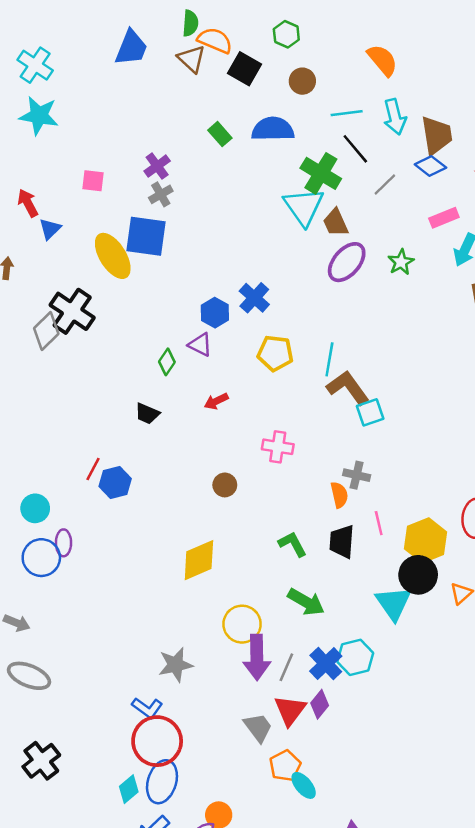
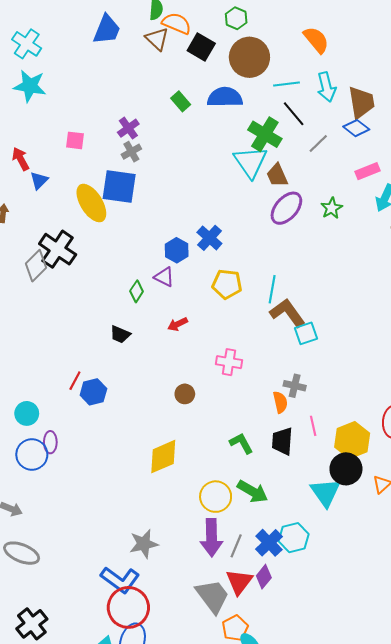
brown circle: (302, 81) -> (249, 57), size x1.8
yellow circle: (242, 624) -> (216, 497), moved
blue L-shape: (147, 708) -> (120, 580), size x1.5
gray trapezoid: (258, 728) -> (213, 596), size x1.4

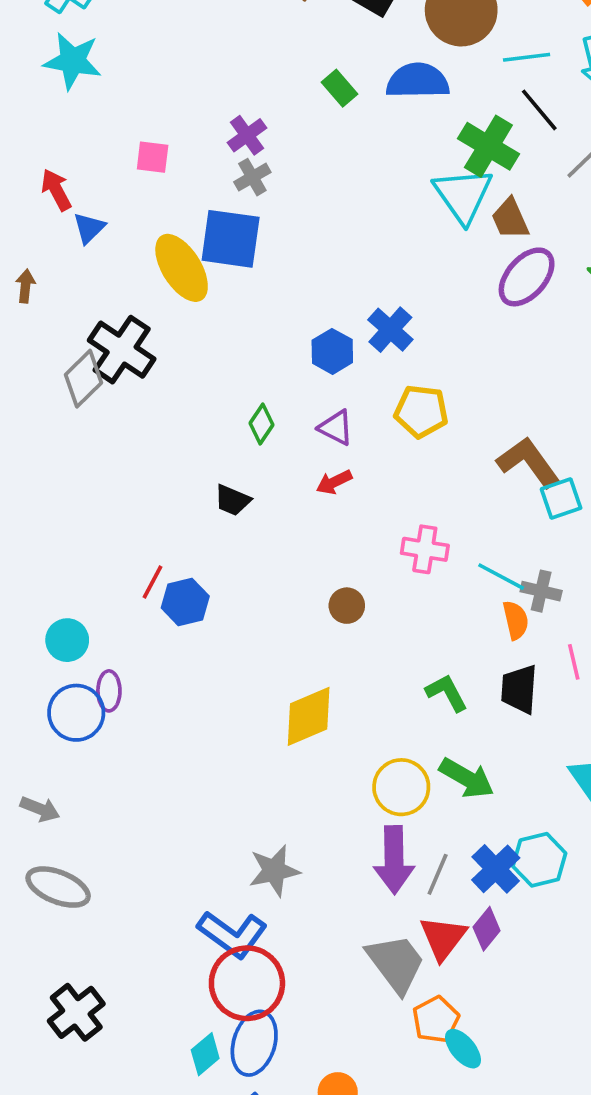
purple triangle: (164, 277) -> (336, 428), moved
cyan line: (272, 289) -> (501, 577), moved, turned -72

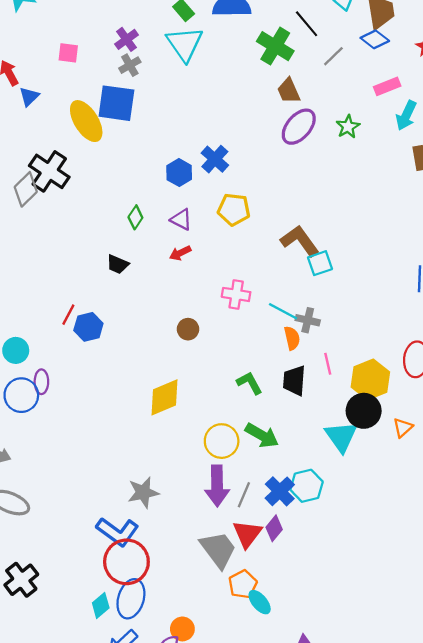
cyan triangle: (463, 195) -> (185, 44), moved

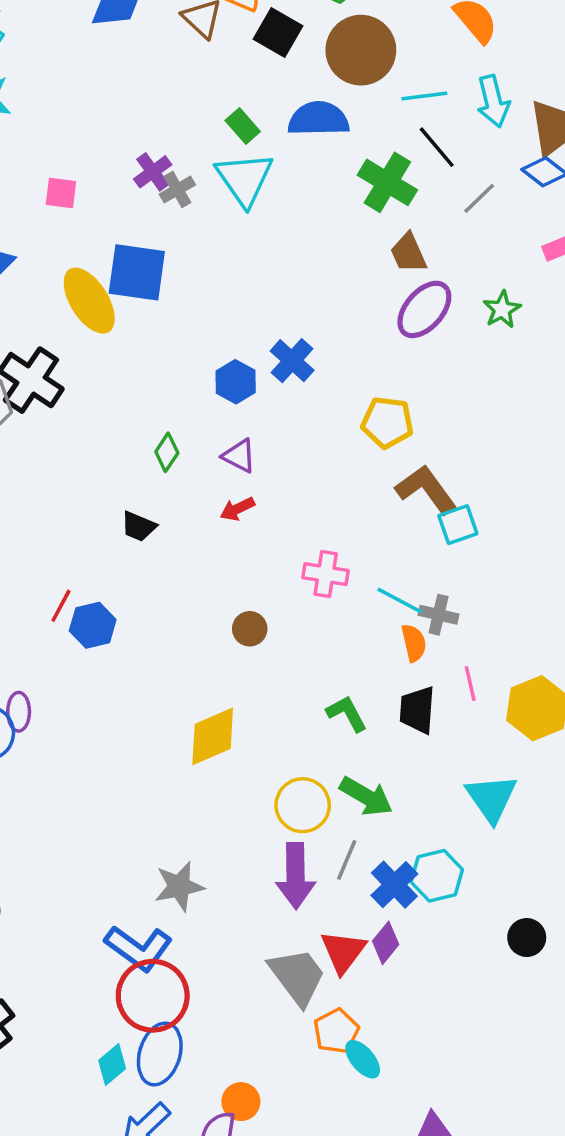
gray cross: (130, 65) -> (177, 189), moved
yellow pentagon: (234, 209) -> (387, 422), moved
black circle: (364, 411) -> (527, 938), moved, size x0.7
gray line: (244, 495) -> (347, 860), moved

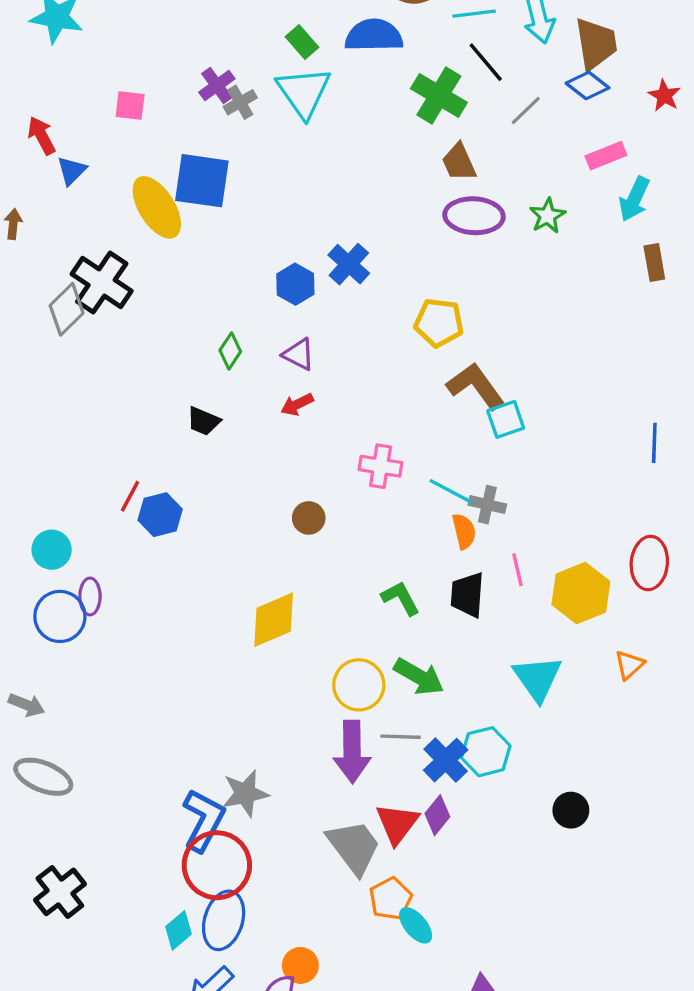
purple ellipse: (424, 309) -> (474, 216), turned 52
gray line: (347, 860) -> (401, 737), turned 69
gray star: (179, 886) -> (245, 793), moved
blue L-shape: (139, 948) -> (204, 820), turned -98

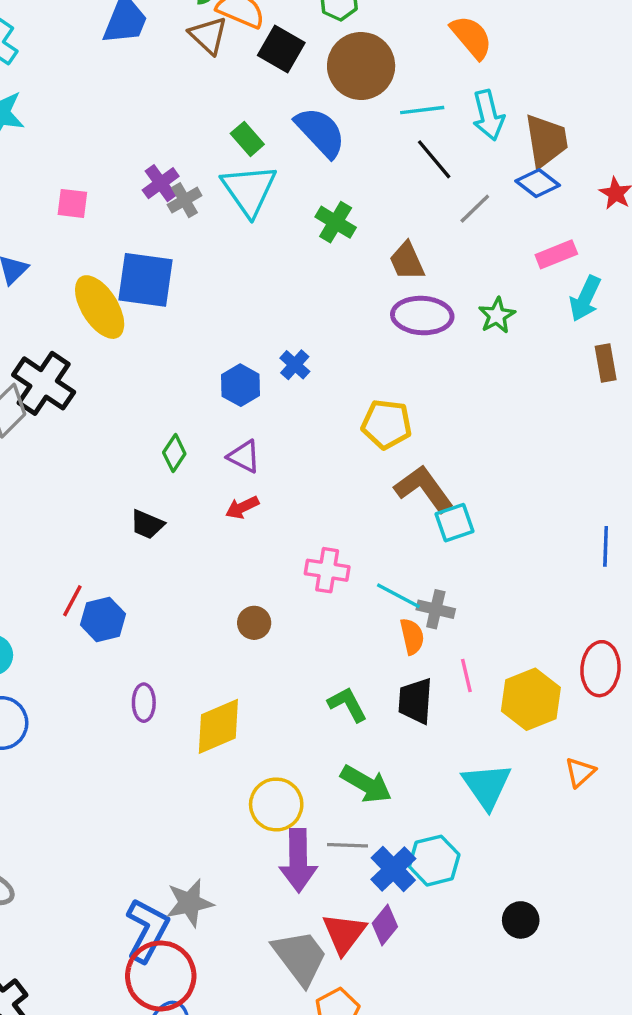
blue semicircle: (374, 35) -> (320, 132), turned 48
green cross: (439, 96) -> (336, 222), moved, size x0.7
blue cross: (349, 264) -> (295, 365), size x0.7
purple ellipse: (90, 596) -> (144, 703), moved
yellow circle: (359, 685) -> (276, 804), moved

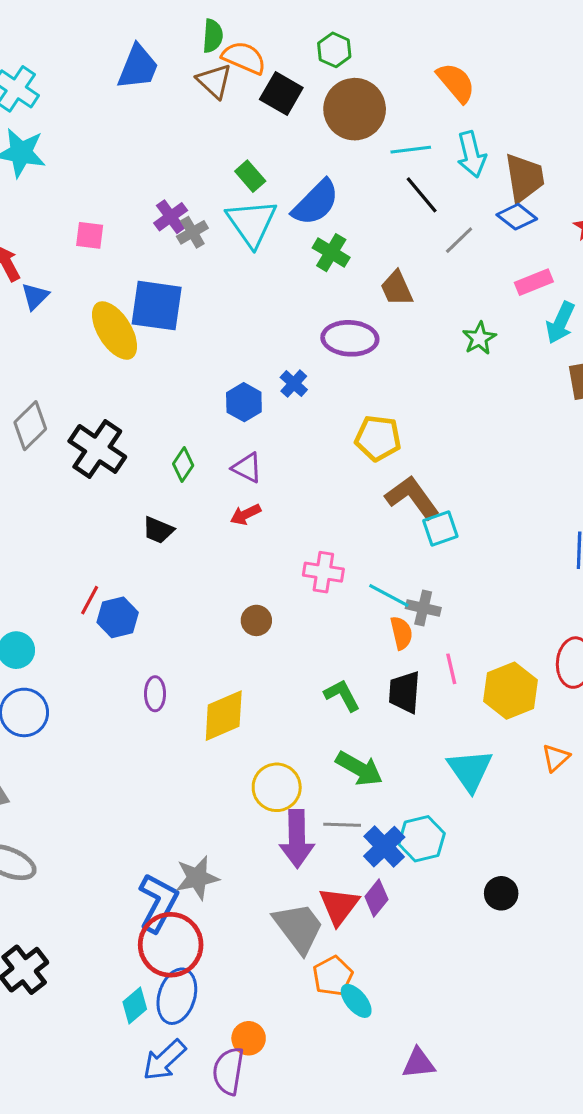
blue semicircle: (320, 132) -> (316, 203), moved, turned 88
purple ellipse: (422, 316) -> (350, 338), moved
black cross: (44, 383) -> (97, 449), moved

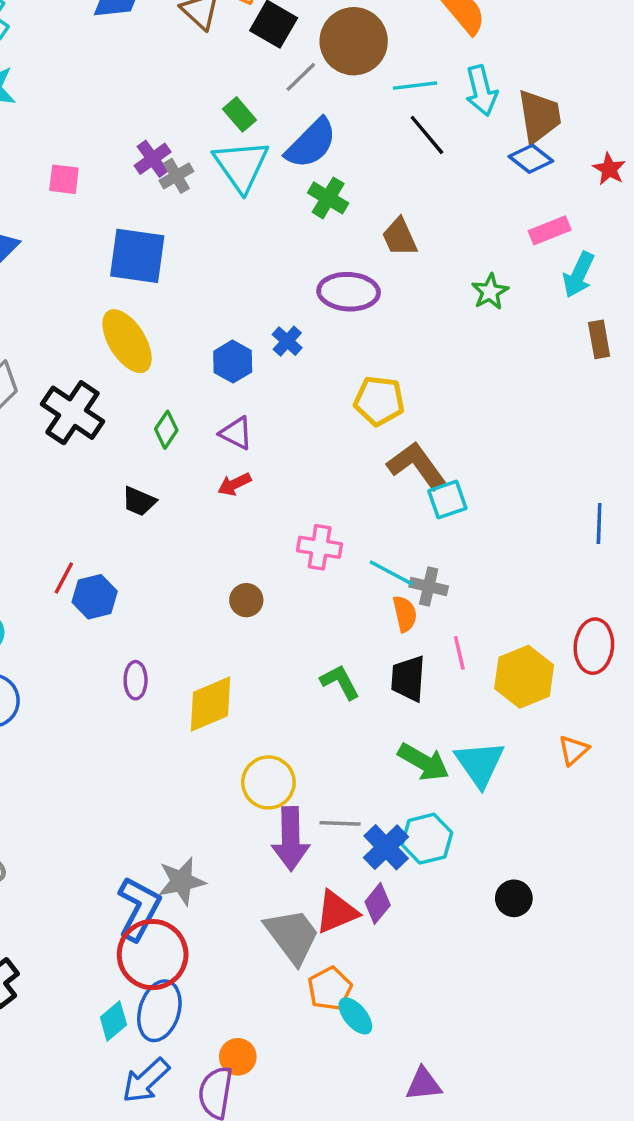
gray line: (459, 240) -> (301, 77), moved
yellow ellipse: (115, 331) -> (127, 341), moved
green arrow: (359, 769) -> (424, 762), moved
red triangle: (339, 906) -> (337, 912), turned 30

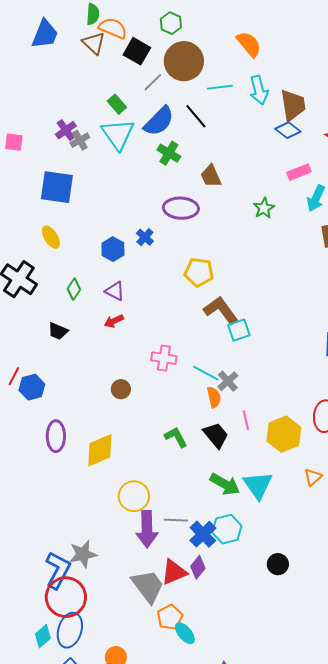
black line: (427, 135) -> (196, 116), moved
yellow ellipse: (127, 341) -> (51, 237), size x0.6
gray cross: (429, 586) -> (228, 381), turned 35
black trapezoid: (408, 679) -> (216, 435), turned 136
purple ellipse: (136, 680) -> (56, 436), size x1.4

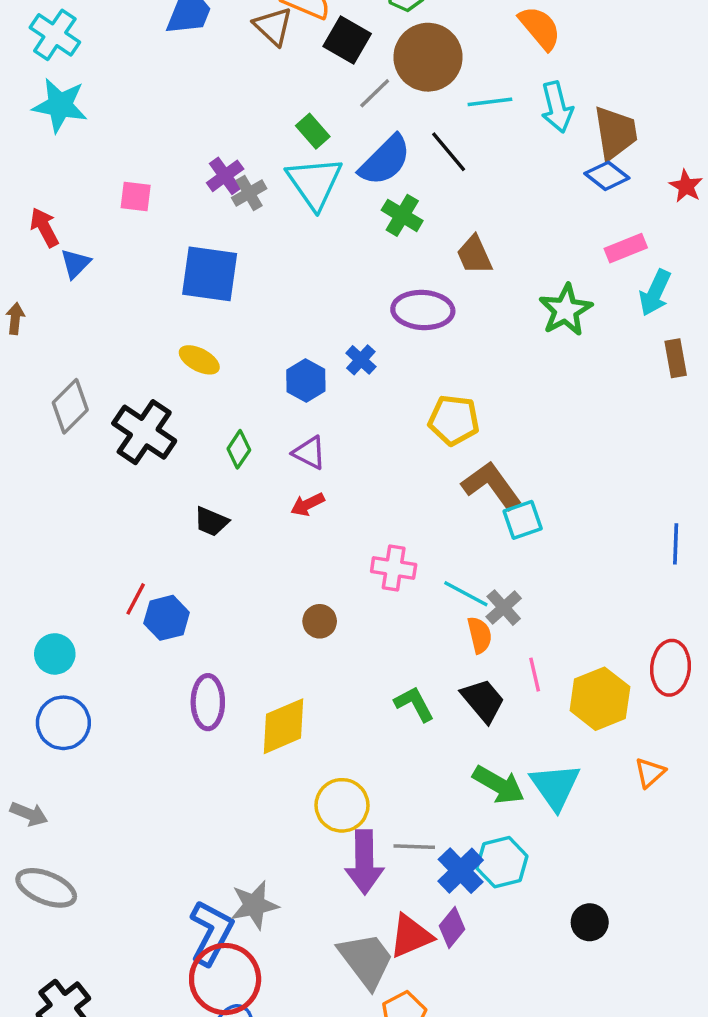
green star: (264, 208) -> (566, 310), size x1.4
yellow ellipse: (51, 237) -> (199, 360), turned -30

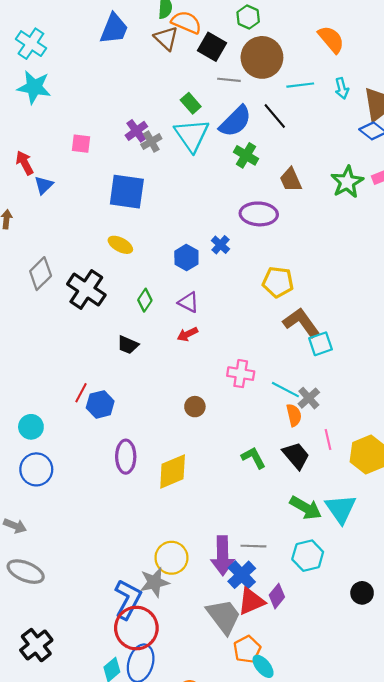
gray line: (375, 93) -> (229, 80), turned 50
cyan arrow: (557, 107) -> (342, 88), size x0.7
green star: (566, 310) -> (347, 182), moved
yellow circle: (342, 805) -> (171, 558), moved
blue cross: (461, 871) -> (242, 575), moved

